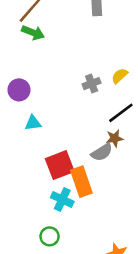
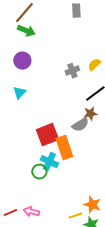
purple circle: (19, 90) -> (22, 61), moved
cyan triangle: (33, 123) -> (19, 93), moved, turned -40
green circle: (50, 236) -> (39, 172), moved

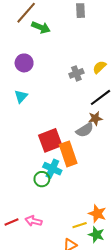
green arrow: (26, 31) -> (41, 27), moved

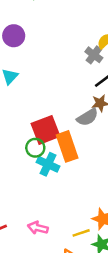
gray cross: (76, 73) -> (94, 55), moved, turned -32
green circle: (42, 179) -> (35, 148), moved
pink arrow: (33, 221) -> (38, 228), moved

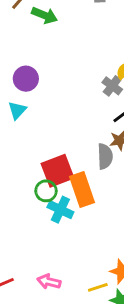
purple circle: (14, 36) -> (26, 79), moved
gray semicircle: (87, 117) -> (105, 156), turned -60

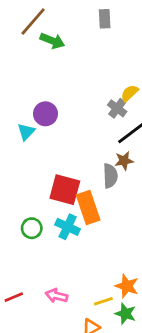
purple circle: (26, 79) -> (45, 114), moved
red square: (58, 171) -> (65, 190), turned 36
green circle: (46, 191) -> (32, 228), moved

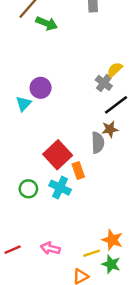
red square: (65, 190) -> (58, 155), turned 32
orange rectangle: (88, 208) -> (78, 171), size x0.6

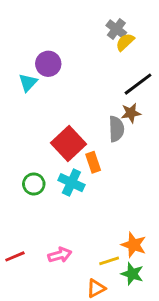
yellow semicircle: (115, 70) -> (125, 42), moved
gray cross: (104, 83) -> (116, 29), moved
pink arrow: (50, 248) -> (60, 255), turned 150

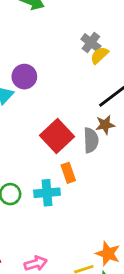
red square: (69, 143) -> (57, 136), moved
cyan cross: (71, 183) -> (47, 193), turned -30

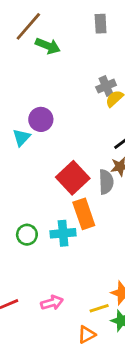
gray cross: (91, 43) -> (106, 86), turned 30
orange rectangle: (68, 173) -> (84, 214), size x1.5

